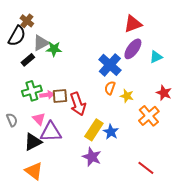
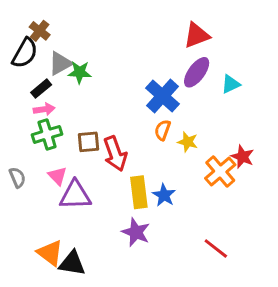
red star: (164, 93) -> (242, 157), moved
pink arrow: (47, 95) -> (44, 109), moved
yellow rectangle: (94, 130) -> (139, 192), turned -40
black triangle: (33, 142) -> (72, 263), moved, turned 36

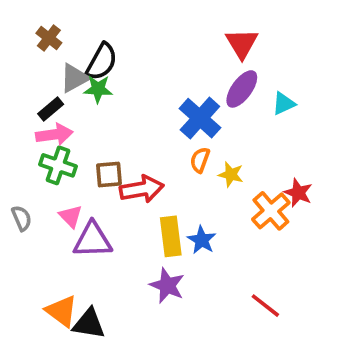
red triangle: (197, 35) -> (242, 43), turned -40
black semicircle: (25, 53) -> (102, 62), moved
pink arrow: (44, 109) -> (54, 134), size x1.4
green cross: (47, 134) -> (58, 165), turned 36
red arrow: (115, 154) -> (142, 189), turned -80

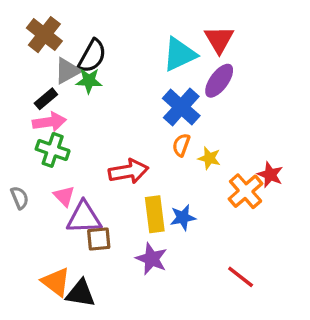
brown cross: (49, 38) -> (44, 35), size x1.5
cyan triangle: (284, 104) -> (180, 54), moved, size x1.6
brown square: (109, 174) -> (99, 239), moved
blue star: (202, 240) -> (183, 218), turned 30

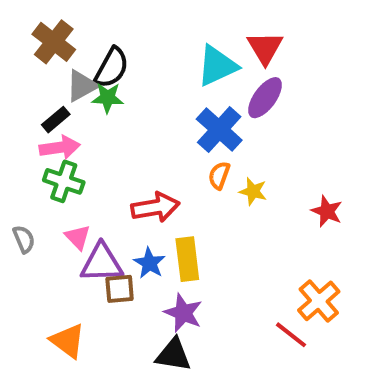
orange cross: (246, 191) -> (319, 301), moved
blue star: (183, 218) -> (149, 263), moved, turned -30
black triangle: (81, 293) -> (173, 355), moved

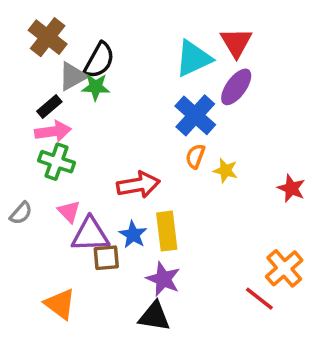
gray semicircle: (24, 239) -> (21, 213), turned 65

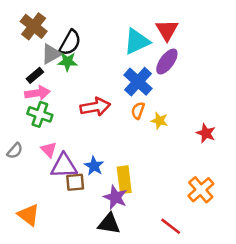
red arrow: (138, 185) -> (95, 107), moved
yellow rectangle: (167, 231) -> (124, 180), moved
red line: (259, 299) -> (171, 226), moved
orange triangle: (60, 304) -> (29, 215), moved

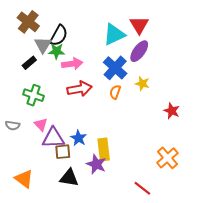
gray triangle: (51, 54) -> (43, 45), turned -30
pink arrow: (37, 93) -> (72, 64), moved
yellow star: (159, 121) -> (142, 84), moved
gray semicircle: (15, 151) -> (13, 125), turned 56
black triangle: (109, 224) -> (69, 178), moved

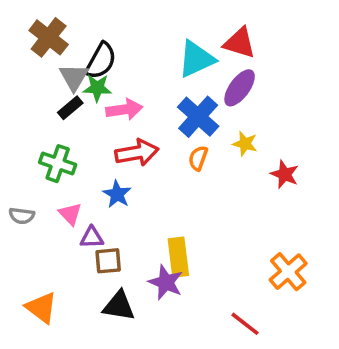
red triangle: (139, 25) -> (240, 43), turned -42
black rectangle: (29, 63) -> (70, 108), moved
red star: (172, 111) -> (285, 174), moved
purple triangle: (53, 138) -> (92, 237), size x0.6
blue star: (78, 138) -> (117, 194), moved

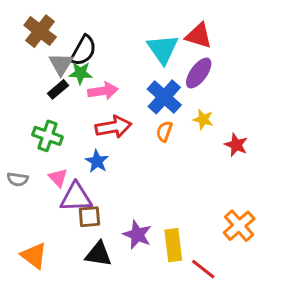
cyan triangle: (196, 59) -> (163, 49), turned -40
purple triangle: (92, 237) -> (76, 197), size x1.6
yellow rectangle: (178, 257) -> (173, 245), moved

